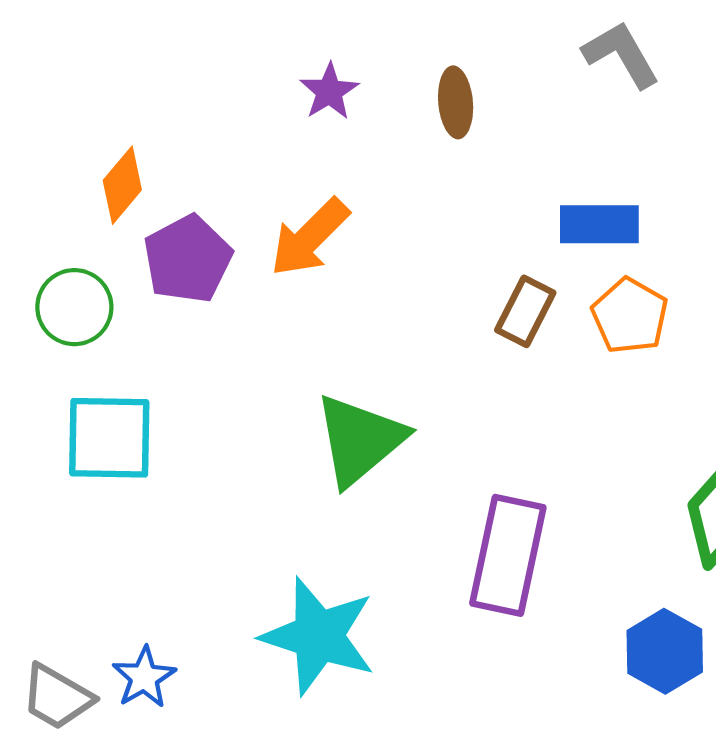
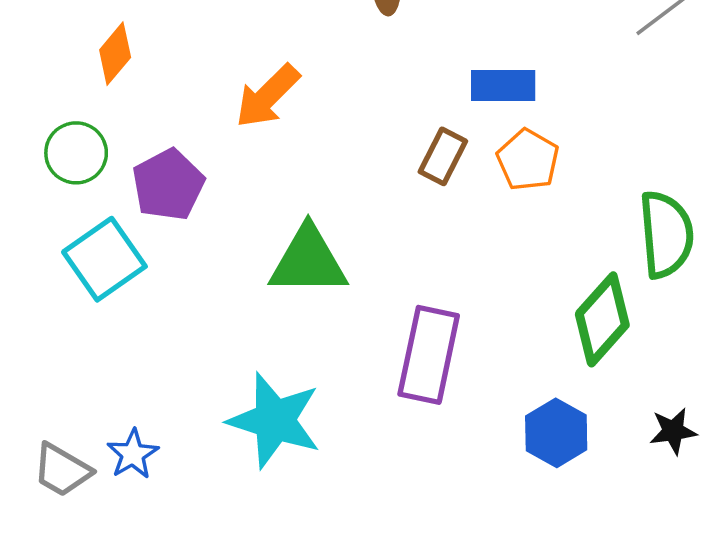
purple pentagon: (188, 259) -> (168, 185), moved
cyan square: (109, 438) -> (104, 259), turned -36
green triangle: (360, 440) -> (308, 261), turned 40

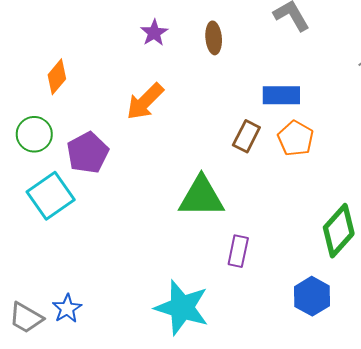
green triangle: (308, 261) -> (201, 197), moved
purple rectangle: (429, 355) -> (238, 251), size x0.6
cyan star: (275, 420) -> (182, 307), moved

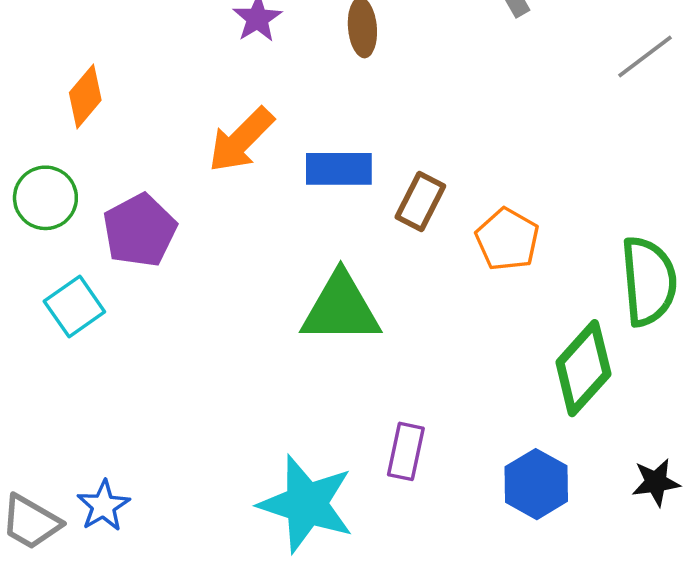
blue rectangle: (281, 95) -> (339, 169), moved
orange pentagon: (296, 138) -> (507, 240), moved
cyan square: (51, 196) -> (74, 307), size x0.7
purple rectangle: (238, 251) -> (406, 451), moved

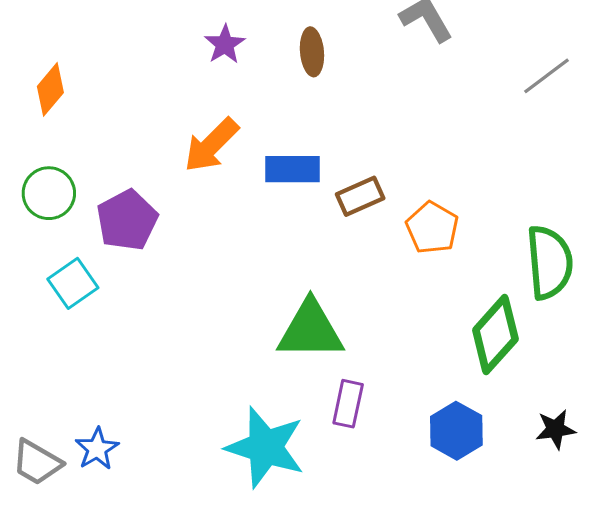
orange diamond: (85, 96) -> (50, 89), moved
brown rectangle: (420, 201) -> (360, 196), turned 39
green triangle: (341, 308) -> (310, 330), moved

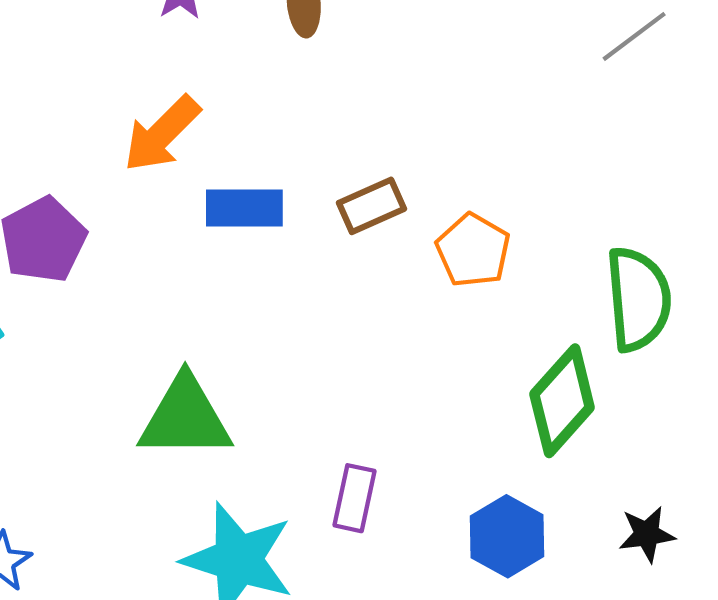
blue rectangle: (292, 169) -> (244, 208), moved
green triangle: (310, 330) -> (185, 418), moved

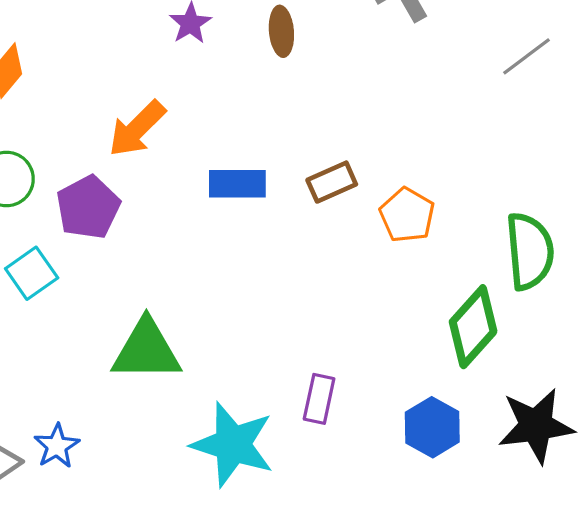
orange arrow: (162, 134) -> (137, 129), moved
green triangle: (185, 418) -> (146, 350), moved
black star: (647, 534) -> (536, 426), size x1.8

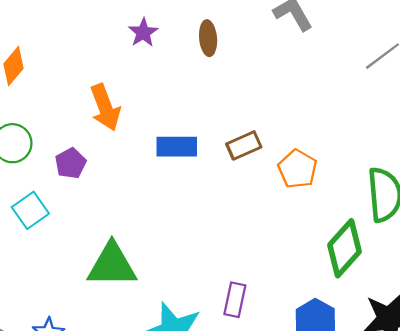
orange arrow: (137, 129) -> (105, 107), turned -66
purple pentagon: (88, 207) -> (71, 163), size x0.7

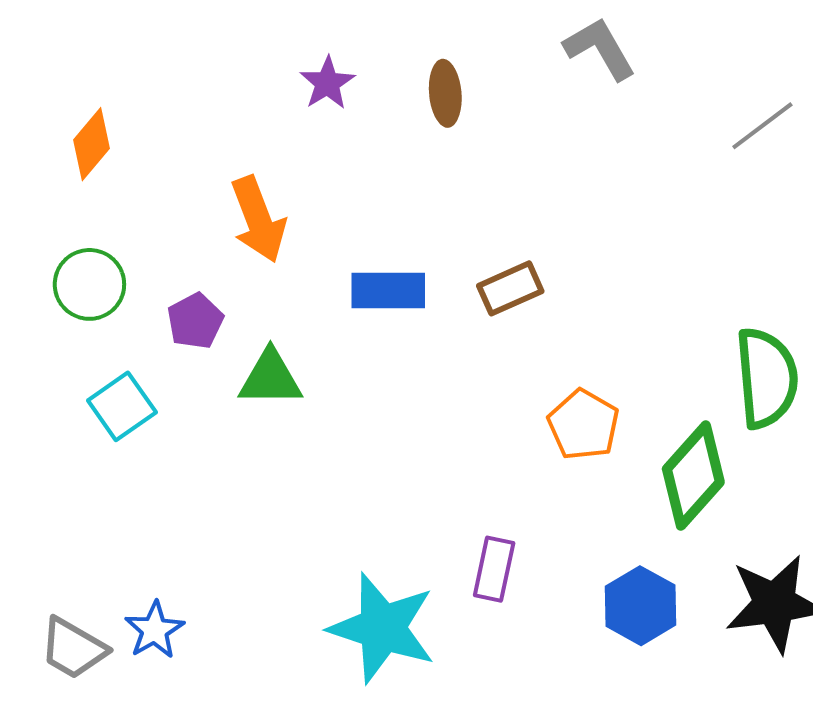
orange pentagon: (298, 169) -> (584, 425), moved
green triangle: (112, 265) -> (270, 378), moved, size x0.7

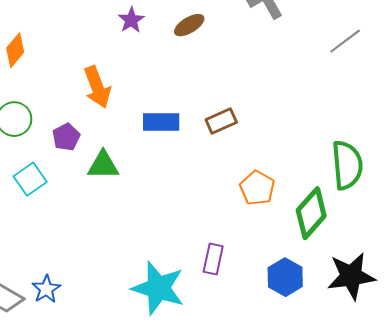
brown ellipse: (445, 93) -> (189, 25), turned 64

